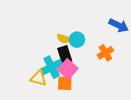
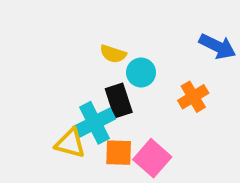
yellow semicircle: (64, 39) -> (113, 54), moved
pink square: (68, 69) -> (152, 158), moved

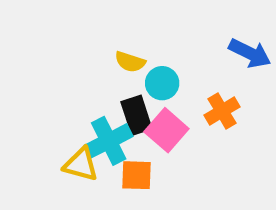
pink square: (152, 158) -> (166, 130), moved

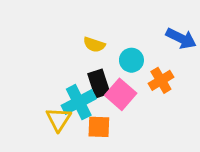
cyan circle: (162, 83) -> (131, 60), moved
yellow triangle: (81, 164) -> (59, 119), turned 48

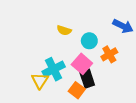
black rectangle: (99, 83) -> (87, 79), moved
orange square: (99, 127) -> (77, 90), moved, turned 35

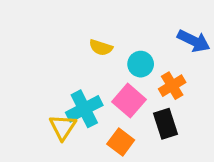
black rectangle: (87, 79) -> (165, 124), moved

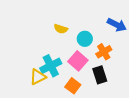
yellow triangle: (63, 127) -> (38, 77), turned 30

